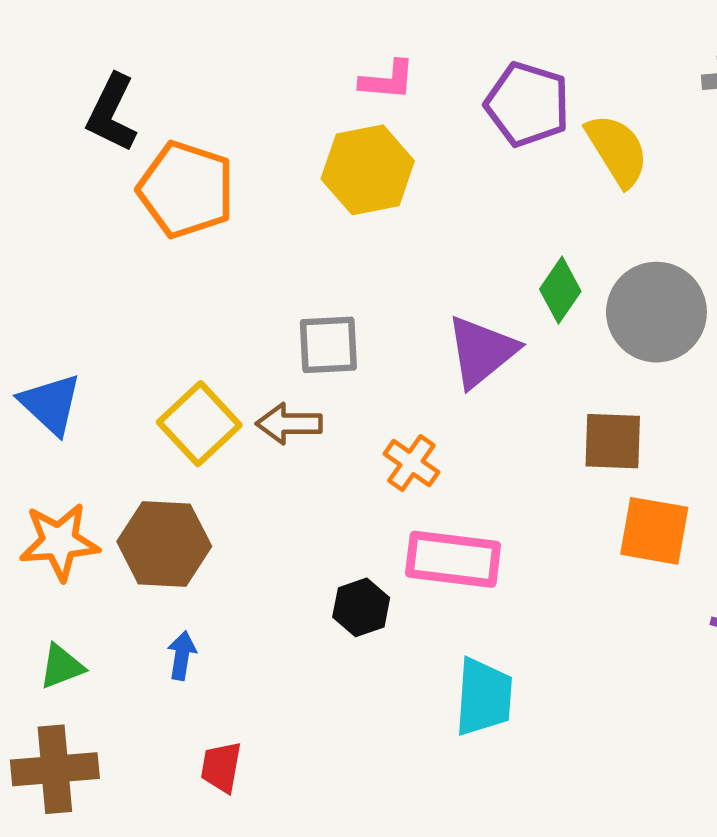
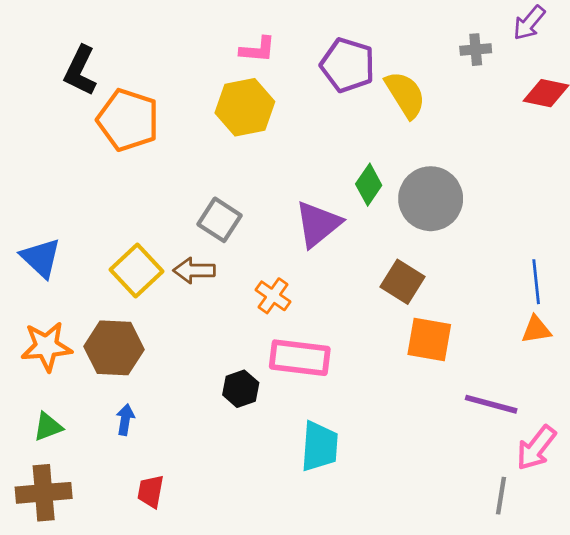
gray square: (328, 345) -> (220, 220), turned 36
brown square: (613, 441) -> (402, 282), turned 30

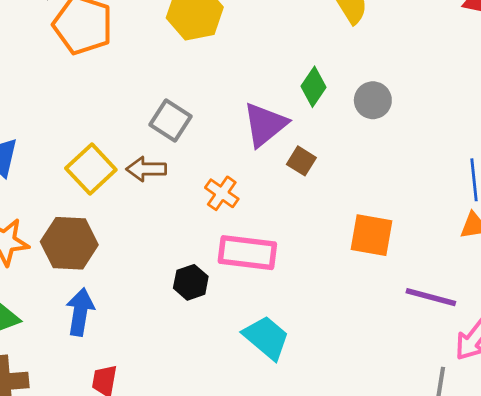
gray circle: (431, 199) -> (373, 100), size x0.6
brown square: (402, 282) -> (301, 161), moved, size x0.7
blue arrow: (125, 420) -> (80, 312), size x1.6
cyan trapezoid: (319, 446) -> (266, 338), turned -54

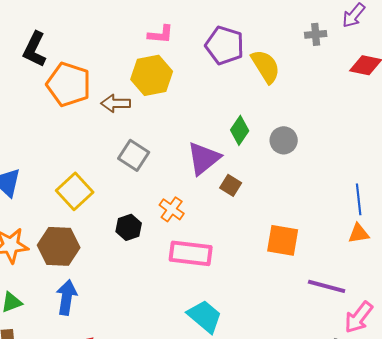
brown arrow: (146, 169) -> (116, 103), moved
black hexagon: (191, 282) -> (129, 227), moved

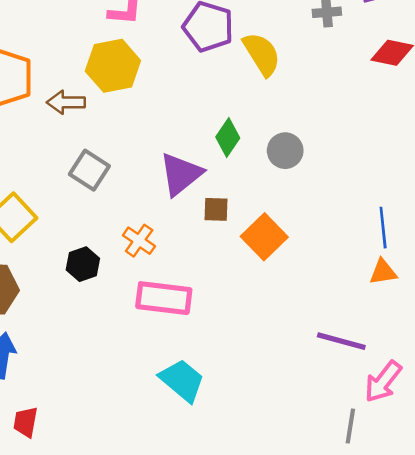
brown square: (231, 185) -> (216, 209), turned -30
orange square: (283, 240) -> (264, 237), moved, turned 36

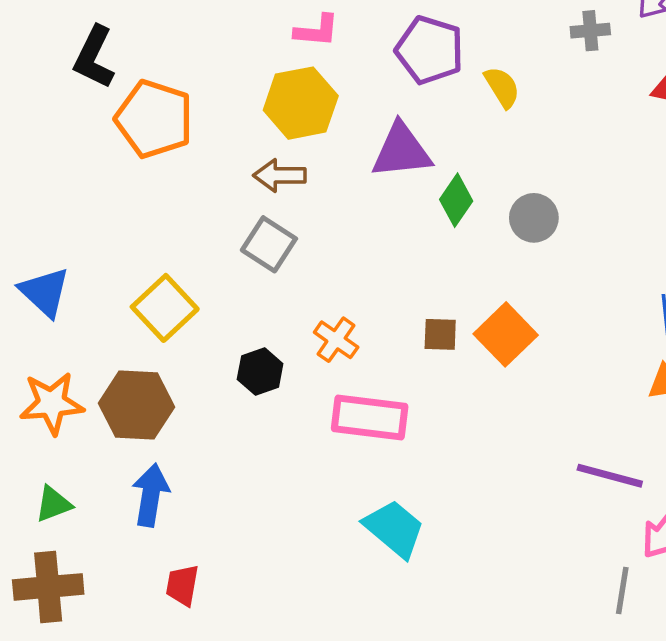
yellow semicircle: (262, 54) -> (502, 87), size x0.7
brown arrow: (66, 102) -> (280, 175), moved
purple triangle: (181, 174) -> (401, 151), moved, turned 33
brown square: (216, 209) -> (440, 334), moved

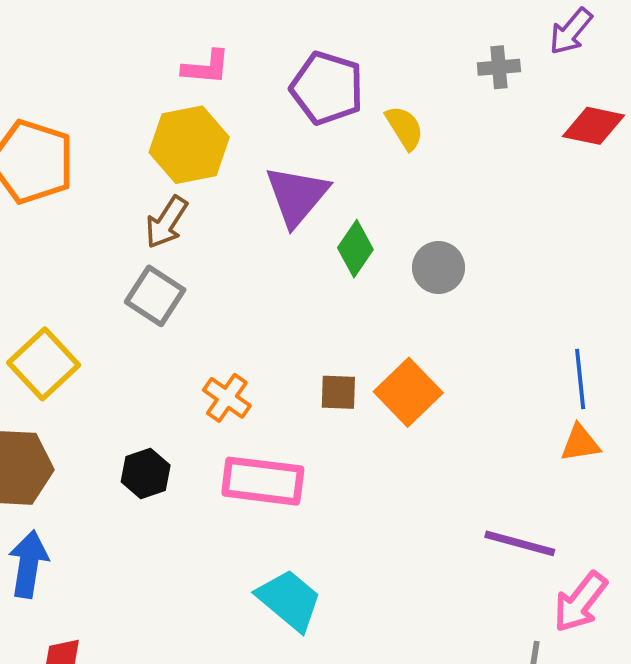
purple triangle: (401, 151) -> (297, 196), turned -44
brown arrow: (280, 175) -> (166, 222), turned -57
black hexagon: (260, 372) -> (146, 473), moved

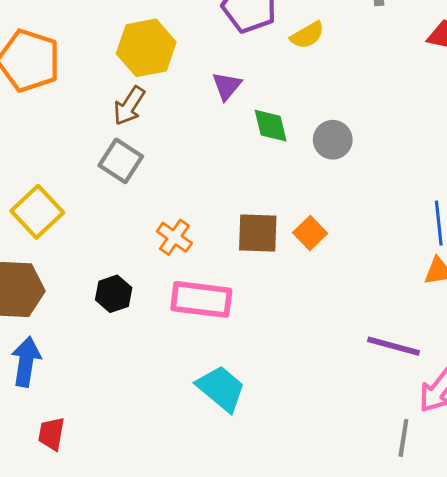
yellow semicircle: (404, 128) -> (307, 35), turned 92
purple triangle: (297, 196) -> (227, 86), size x0.6
green diamond: (355, 249) -> (271, 126), turned -48
brown square: (338, 392) -> (258, 233), size x1.5
orange square: (408, 392) -> (310, 233), size x0.7

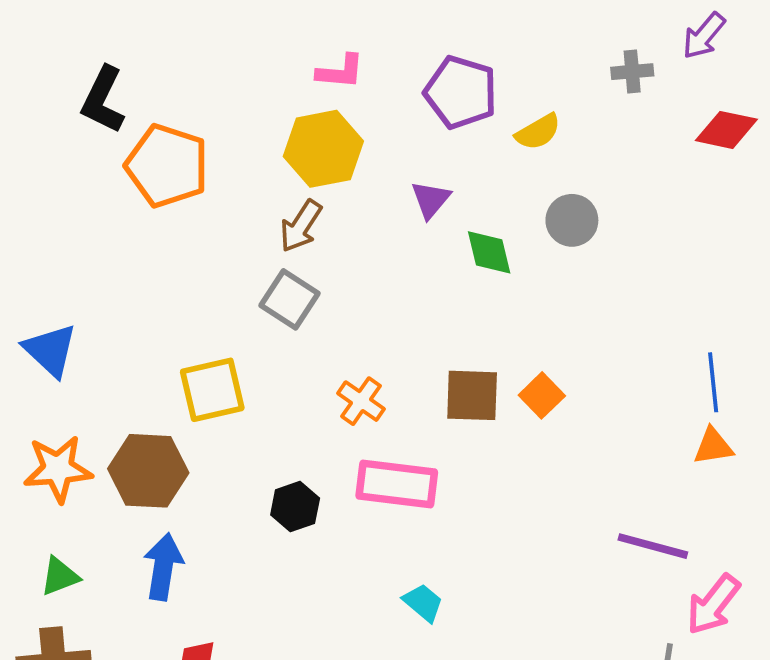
gray circle: (333, 140) -> (572, 220), moved
yellow square: (37, 212) -> (212, 390), moved, turned 30
black hexagon: (114, 294) -> (295, 507), moved
cyan trapezoid: (221, 388) -> (423, 603), size x0.6

